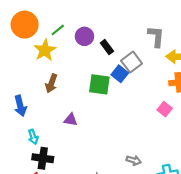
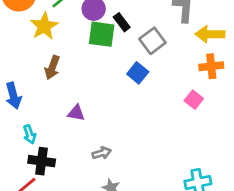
blue square: (120, 74) -> (138, 73), moved
green square: (99, 84) -> (102, 34), moved
gray arrow: (134, 160) -> (102, 153), moved, turned -32

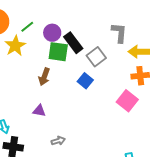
black rectangle: (122, 22) -> (73, 43), size x1.5
brown arrow: (52, 68) -> (44, 77), moved
pink square: (194, 100) -> (127, 101), size x1.5

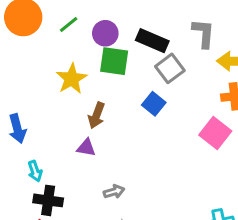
black rectangle: (73, 43) -> (152, 41), moved, turned -30
yellow star: (15, 46) -> (72, 79), moved
brown arrow: (44, 77) -> (97, 115), moved

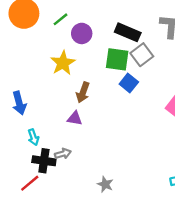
purple circle: (105, 33) -> (82, 33), moved
green square: (114, 61) -> (117, 59), moved
gray arrow: (114, 192) -> (63, 154), moved

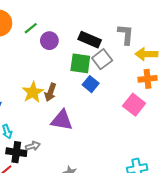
yellow star: (63, 63) -> (33, 92), moved
purple triangle: (75, 118) -> (62, 120), moved, size x1.6

